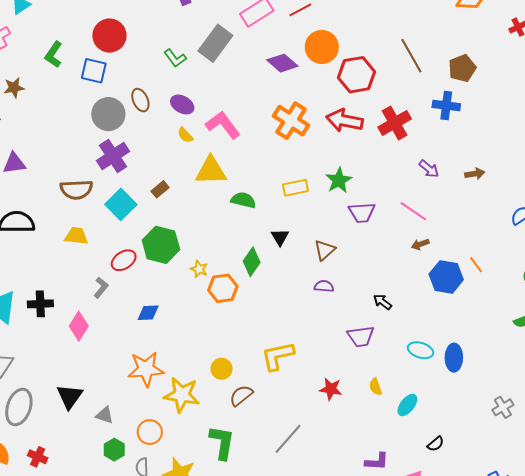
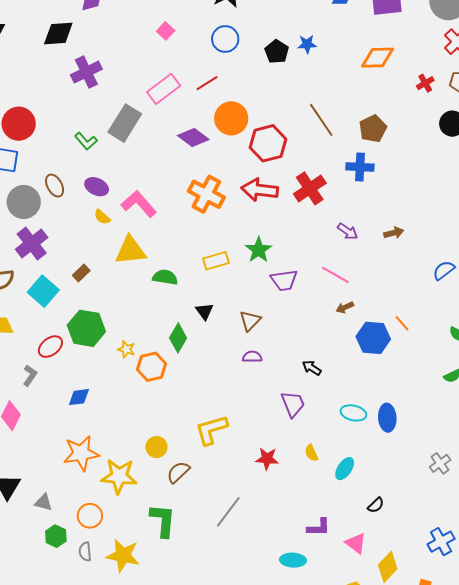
purple trapezoid: (361, 336) -> (293, 404), turned -100

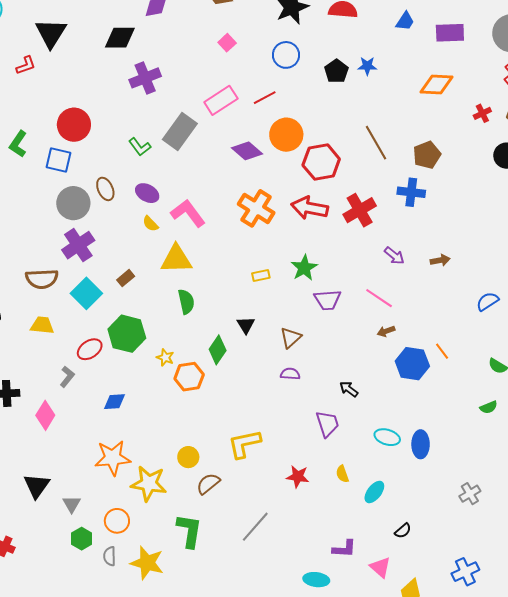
yellow rectangle: (216, 261) -> (261, 276), size x0.7
green semicircle: (165, 277) -> (186, 302), moved, turned 65
gray triangle: (44, 502) -> (72, 504), turned 42

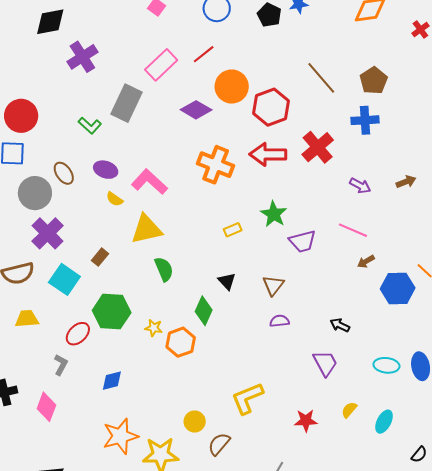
yellow semicircle: (342, 474) -> (349, 410), turned 72

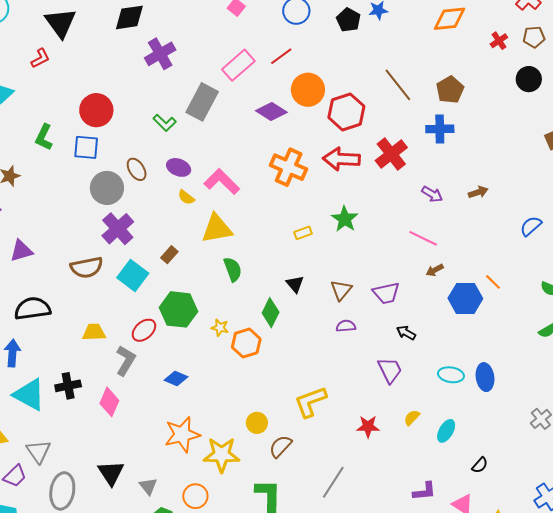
purple trapezoid: (303, 241) -> (386, 293), moved
yellow trapezoid: (27, 319) -> (94, 332), moved
gray L-shape: (61, 365) -> (126, 361), size x1.4
blue diamond: (112, 381) -> (176, 379), turned 35

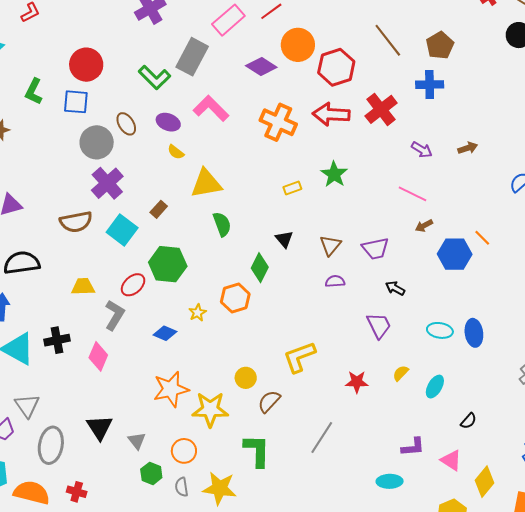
green L-shape: (165, 123) -> (154, 77), size x1.4
pink L-shape: (222, 182) -> (211, 108), moved
yellow star: (220, 328) -> (198, 313), moved, turned 30

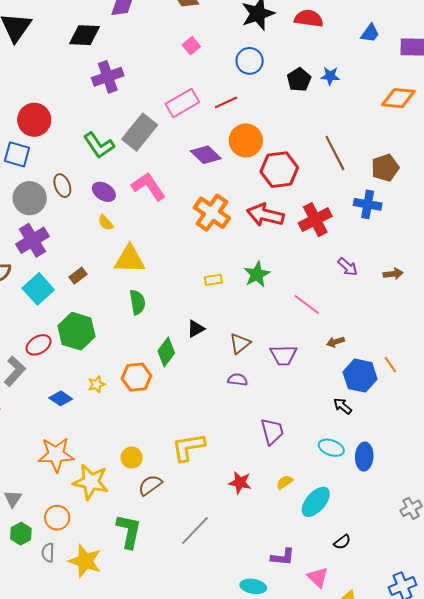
pink line: (413, 194) -> (307, 304), moved
black triangle: (284, 239) -> (196, 329), turned 30
black arrow: (395, 288) -> (343, 406), moved
cyan ellipse: (435, 387) -> (316, 502), size x1.4

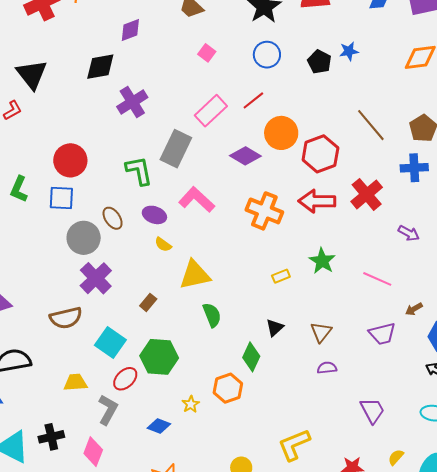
green L-shape: (99, 145) -> (139, 171), turned -144
cyan square: (38, 289) -> (110, 343), moved
purple trapezoid: (283, 355) -> (382, 334), moved

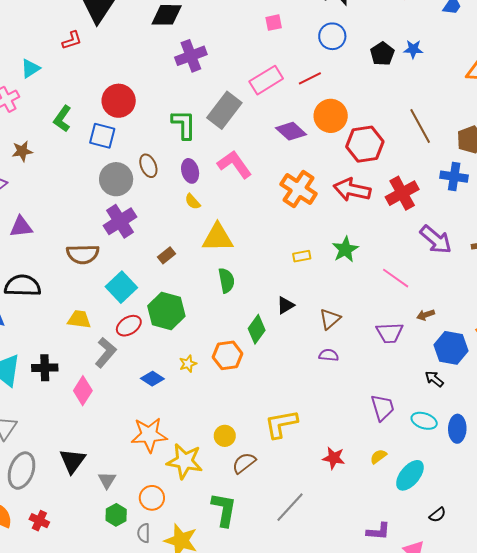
pink square: (207, 53) -> (274, 23), turned 30
purple ellipse: (154, 215) -> (190, 171), turned 45
purple arrow: (409, 233) -> (436, 240), size x1.6
purple trapezoid: (372, 410) -> (383, 408), moved

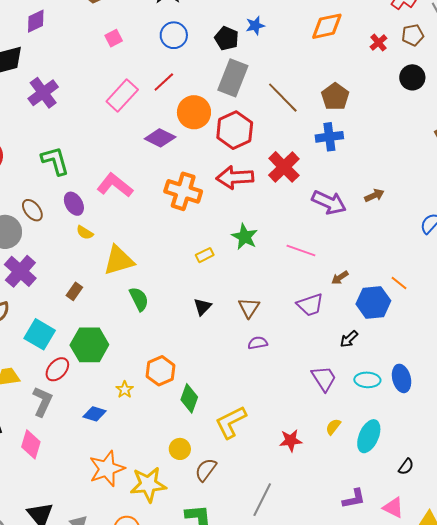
gray rectangle: (224, 110) -> (233, 78), moved
green diamond: (257, 329) -> (189, 398), moved
black arrow: (434, 379) -> (349, 339), moved, turned -66

